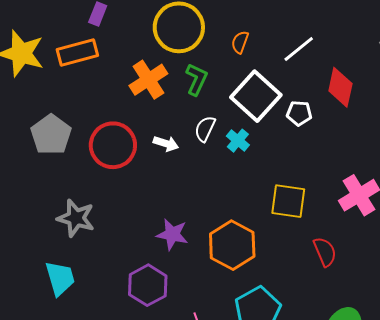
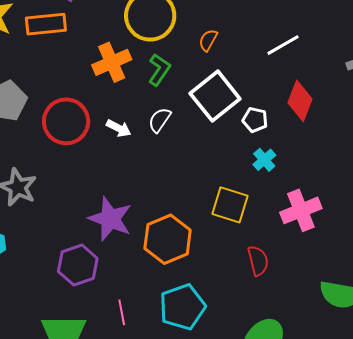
white line: (299, 49) -> (283, 45), moved
cyan cross: (238, 141) -> (264, 160), moved
purple star: (172, 234) -> (110, 219), size x1.4

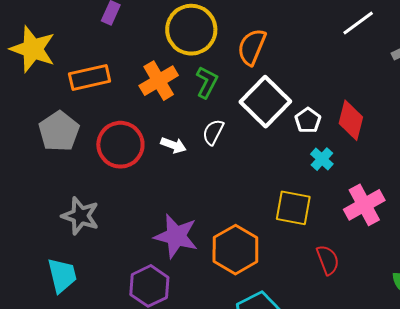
orange rectangle: (46, 24) -> (90, 78), moved
orange semicircle: (208, 40) -> (252, 47), size x1.6
white line: (283, 45) -> (358, 23), moved
red diamond: (300, 101) -> (351, 120), moved
white pentagon: (255, 120) -> (308, 120), turned 30

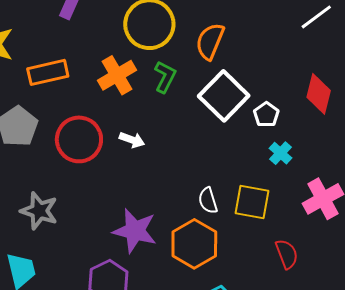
red diamond: (351, 120) -> (319, 94), moved
white semicircle: (213, 132) -> (208, 200), moved, turned -44

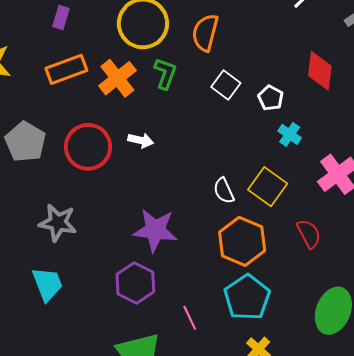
orange rectangle: (48, 72) -> (66, 69), moved
white square: (224, 96) -> (226, 85), size x0.6
yellow square: (252, 202) -> (268, 187), turned 33
orange hexagon: (194, 244) -> (242, 241), moved

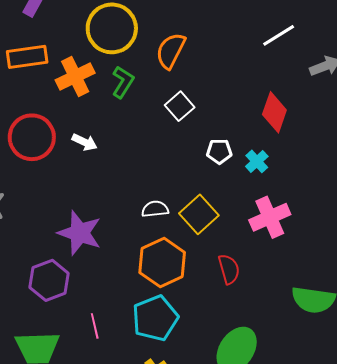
white pentagon: (271, 98) -> (219, 151), moved, turned 30
cyan cross: (290, 134) -> (257, 161), moved
white semicircle: (224, 191) -> (155, 209), turned 96

